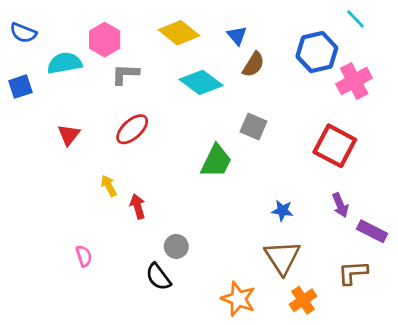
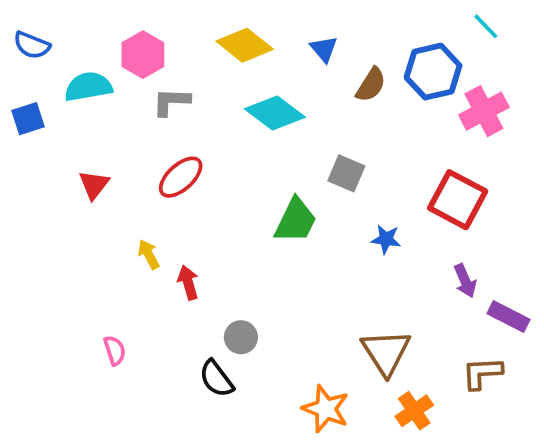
brown semicircle: (253, 64) -> (371, 85), moved
blue star: (282, 211) -> (386, 239), moved

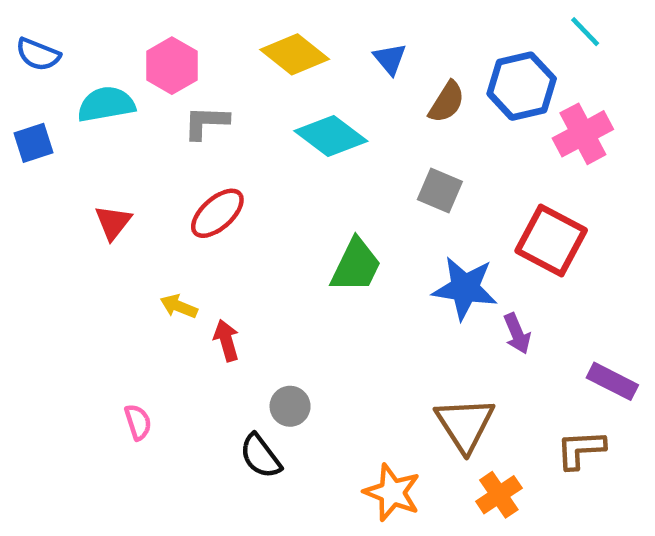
gray square: (346, 173) -> (440, 191), moved
blue star: (386, 239) -> (465, 288), size x1.8
yellow arrow: (149, 254) -> (179, 306), turned -40
purple arrow: (465, 281) -> (517, 334), moved

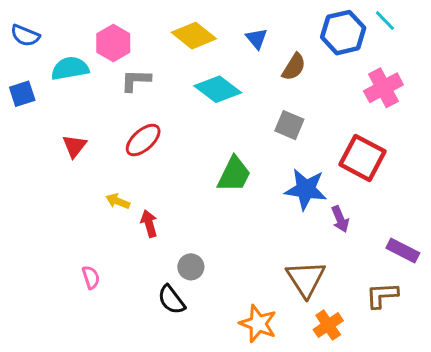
blue hexagon: (522, 86) -> (343, 33), moved

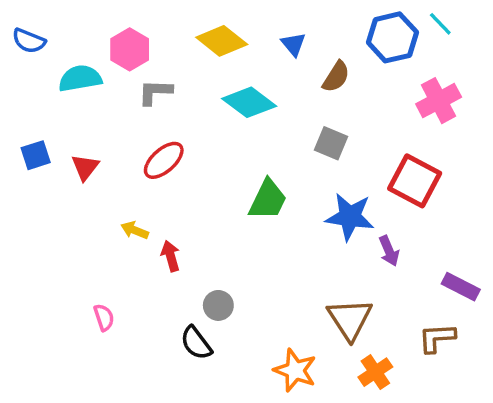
blue square: (22, 94) -> (36, 155), moved

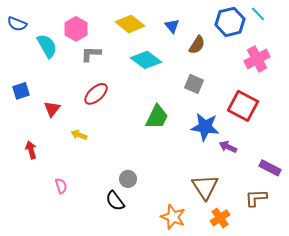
cyan semicircle: (80, 78) -> (47, 46), turned 70
red triangle: (85, 167) -> (52, 109), moved
purple arrow: (389, 251) -> (228, 147), turned 138
red arrow: (171, 256) -> (31, 150), moved

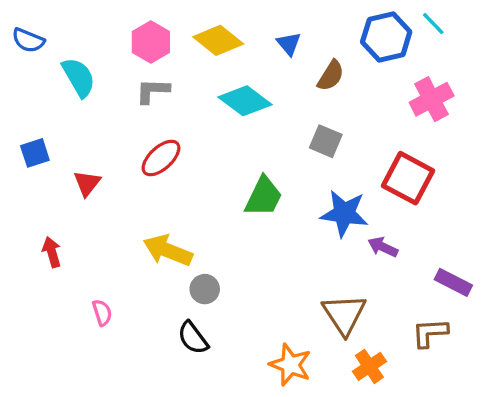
pink hexagon: (76, 29) -> (151, 42), moved
yellow arrow: (79, 135) -> (168, 250), moved, size x1.8
gray circle: (128, 179) -> (205, 289), moved

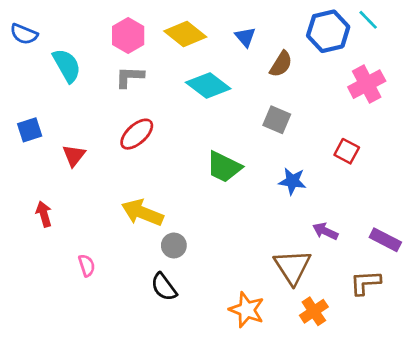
red square: (408, 178) -> (347, 151), size x0.6
green trapezoid: (264, 197) -> (224, 167), turned 90
blue star: (344, 213) -> (292, 181), size x0.7
purple arrow: (383, 247) -> (325, 231), moved

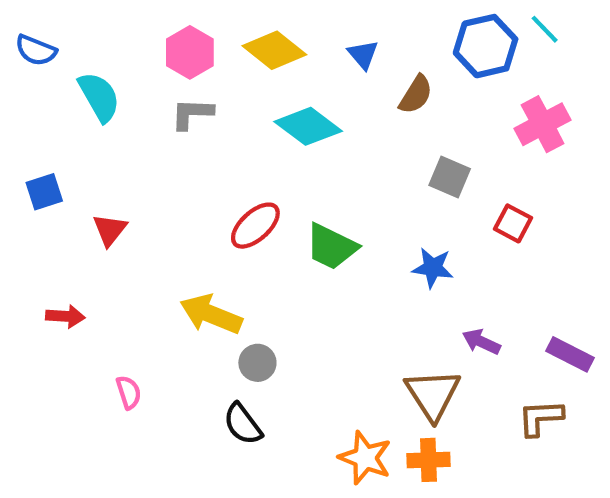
gray square: (277, 120) -> (450, 177), moved
red ellipse: (137, 134) -> (255, 226), moved
red arrow: (44, 214) -> (65, 316), turned 110
orange cross: (314, 311) -> (429, 460), moved, turned 32

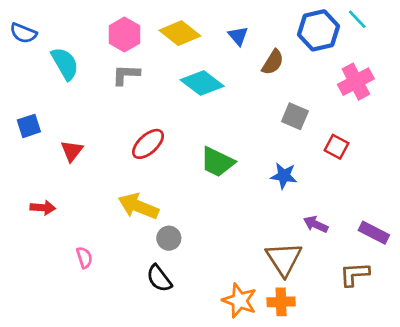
red ellipse: (255, 226) -> (148, 144), moved

